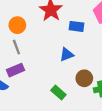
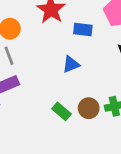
brown circle: (84, 78) -> (89, 108), moved

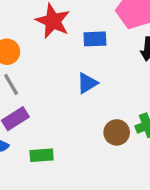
green rectangle: (61, 111) -> (42, 155), moved, turned -36

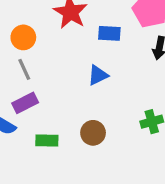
brown circle: (117, 132) -> (93, 133), moved

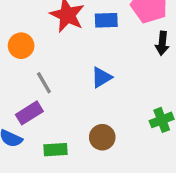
blue rectangle: (109, 33) -> (106, 20), moved
gray line: (24, 69) -> (44, 83), moved

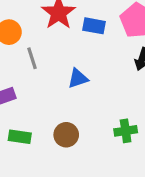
gray line: (44, 83) -> (32, 58), moved

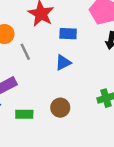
blue rectangle: (94, 26) -> (68, 34), moved

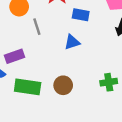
green rectangle: (24, 114) -> (28, 87), size x1.5

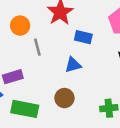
brown circle: (63, 85) -> (64, 98), moved

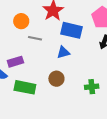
blue rectangle: (83, 37) -> (71, 30), size x1.5
gray line: (37, 47) -> (35, 38), turned -64

